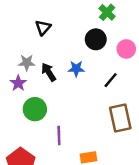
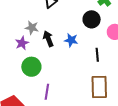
black line: (111, 80) -> (97, 55), turned -56

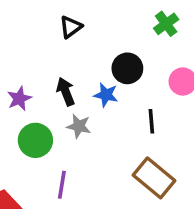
black circle: (92, 19) -> (127, 68), moved
gray star: (32, 28) -> (79, 126), moved
brown rectangle: (99, 87) -> (154, 178), turned -50

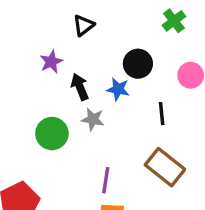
purple star: (19, 99) -> (51, 62), moved
purple line: (62, 185) -> (106, 180), moved

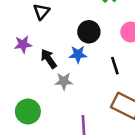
purple star: (51, 62) -> (23, 44), turned 30
green circle: (52, 134) -> (28, 111), moved

